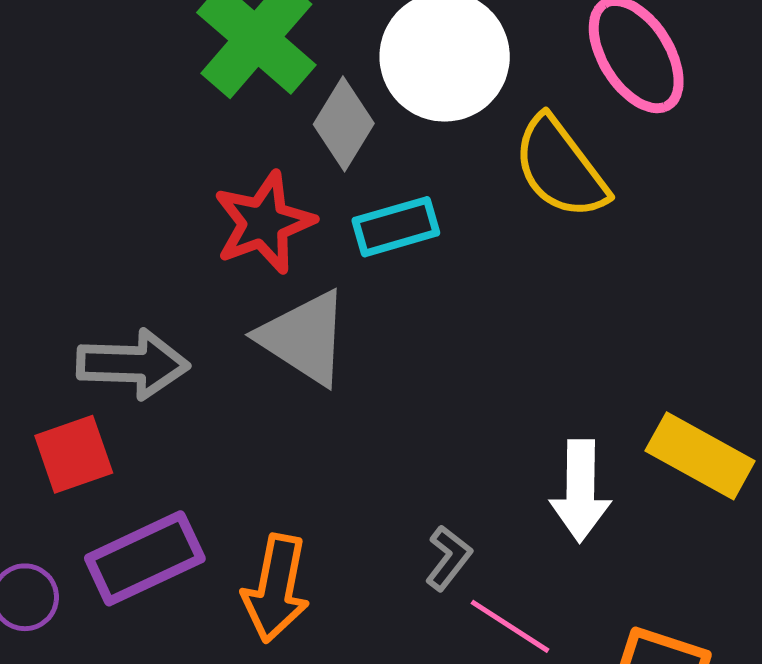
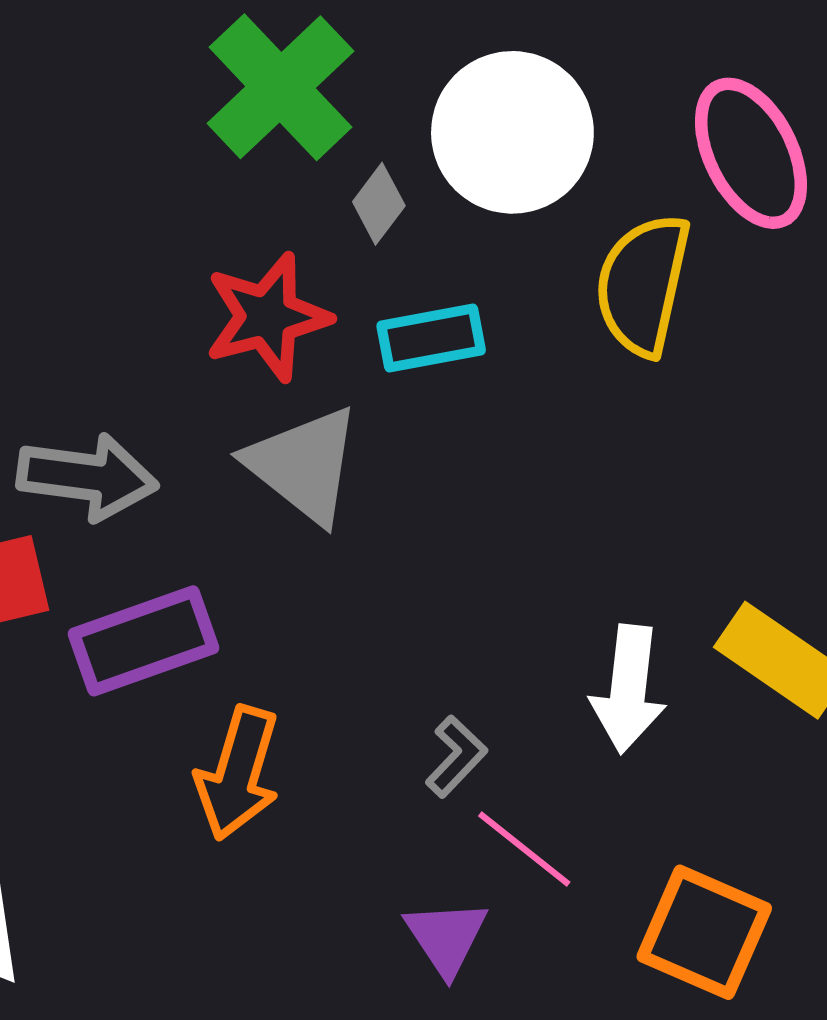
gray diamond: (344, 124) -> (379, 204), size x0.7
yellow semicircle: (560, 168) -> (643, 285), turned 44
purple rectangle: (145, 558) -> (143, 641), moved

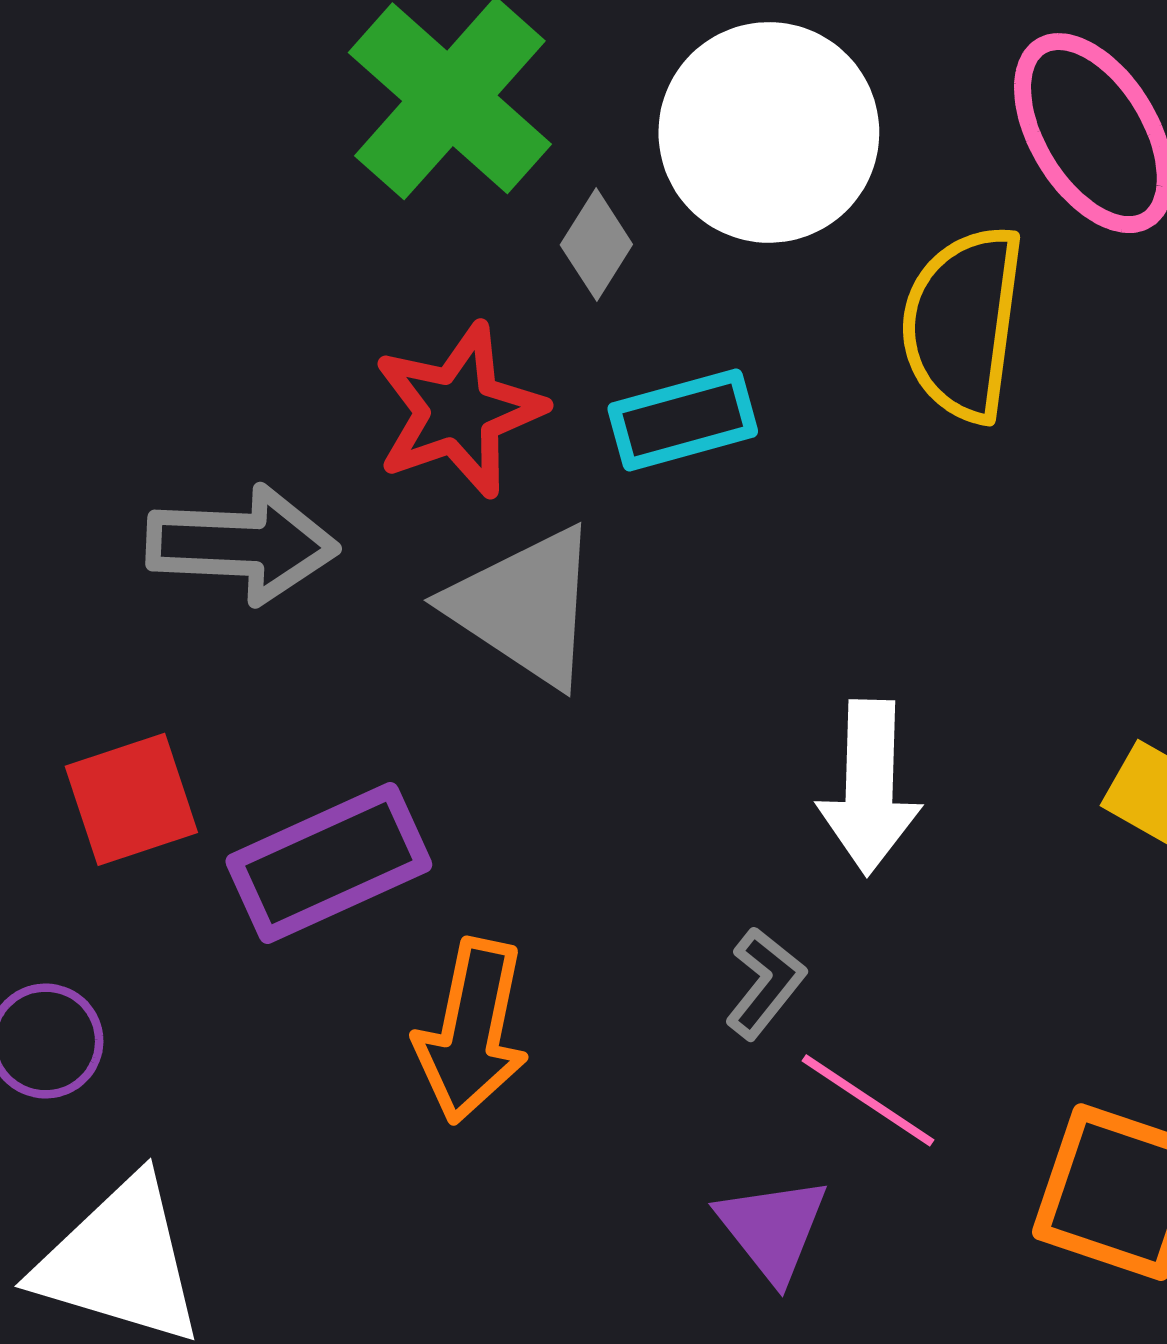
gray arrow: (87, 477) -> (242, 545), moved
white arrow: (628, 689) -> (869, 787), moved

